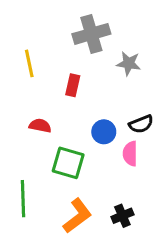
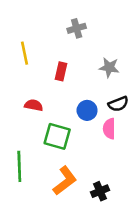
gray cross: (91, 34) -> (77, 28), size x0.6
gray star: (129, 63) -> (109, 67), moved
black cross: (122, 216) -> (100, 191), moved

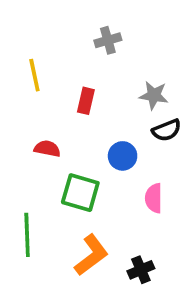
black semicircle: (118, 104) -> (167, 130), moved
pink semicircle: (109, 129) -> (154, 198), moved

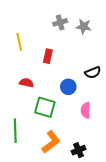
gray star: (154, 95) -> (84, 27), moved

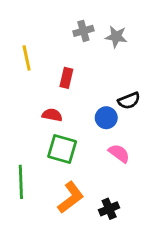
red semicircle: (26, 83) -> (52, 115), moved
blue circle: (68, 87) -> (106, 118), moved
pink semicircle: (86, 110) -> (119, 153), turned 126

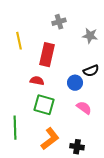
gray star: (116, 37) -> (90, 36), moved
red rectangle: (66, 78) -> (47, 55), size x1.6
black cross: (109, 209) -> (77, 147), turned 32

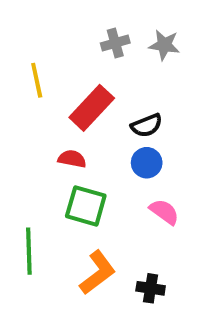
gray star: (90, 36) -> (164, 45), moved
red rectangle: (47, 55) -> (92, 108), turned 30
black semicircle: (91, 71) -> (147, 125), moved

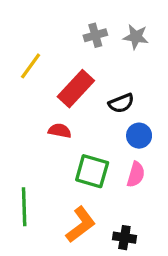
yellow line: (37, 80) -> (31, 66), turned 48
blue circle: (147, 163) -> (139, 136), moved
green square: (86, 206) -> (92, 171), moved
pink semicircle: (164, 212) -> (136, 174), turned 70

